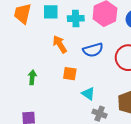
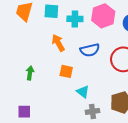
gray cross: (100, 114) -> (92, 111), turned -32

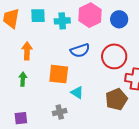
orange arrow: (58, 43) -> (27, 51), moved, turned 36
orange square: (66, 71) -> (59, 74), size x1.5
gray cross: (92, 111) -> (60, 112), moved

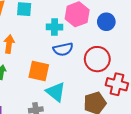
cyan cross: (62, 21) -> (55, 27), moved
cyan triangle: (77, 93) -> (56, 92), size x1.5

